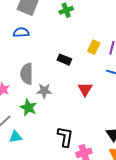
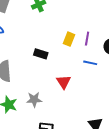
gray star: (44, 91) -> (34, 100), moved

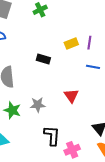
yellow rectangle: (69, 39) -> (71, 44), turned 48
red triangle: (64, 82) -> (71, 96), moved

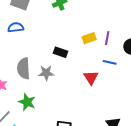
red triangle: (71, 96) -> (91, 78), moved
gray star: (38, 105) -> (46, 73), moved

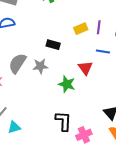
gray semicircle: (24, 68) -> (17, 63), turned 40
green star: (27, 102) -> (67, 84), moved

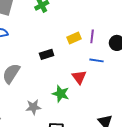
black rectangle: (53, 45) -> (47, 54), turned -32
gray star: (40, 66) -> (33, 107), moved

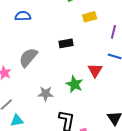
yellow rectangle: (74, 38) -> (90, 17), moved

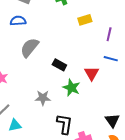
black rectangle: (66, 43) -> (59, 65), moved, turned 40
gray semicircle: (28, 57) -> (30, 48), moved

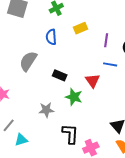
blue semicircle: (18, 21) -> (51, 37), moved, turned -84

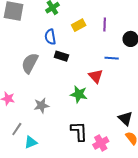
purple line: (106, 40) -> (105, 25), moved
black rectangle: (60, 75) -> (61, 56), moved
gray star: (46, 110) -> (41, 106), moved

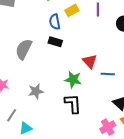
blue semicircle: (50, 37) -> (55, 22), moved
blue line: (112, 58) -> (108, 74), moved
black L-shape: (79, 131) -> (73, 104), moved
pink cross: (101, 143) -> (108, 127), moved

